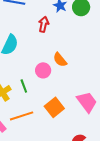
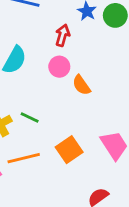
pink circle: (43, 70) -> (59, 67), moved
green line: (24, 86) -> (30, 118), turned -48

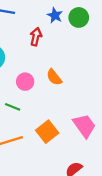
pink circle: (59, 67) -> (25, 82), moved

